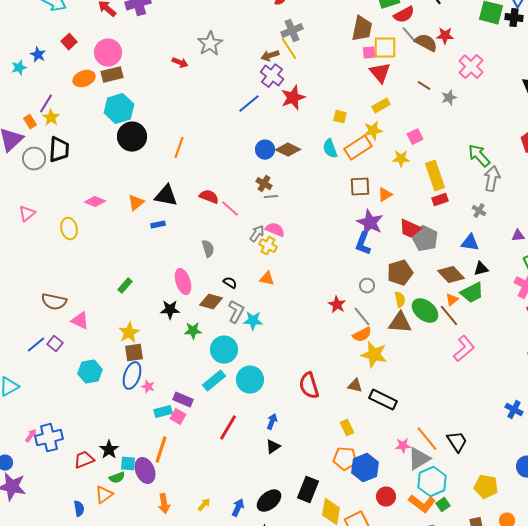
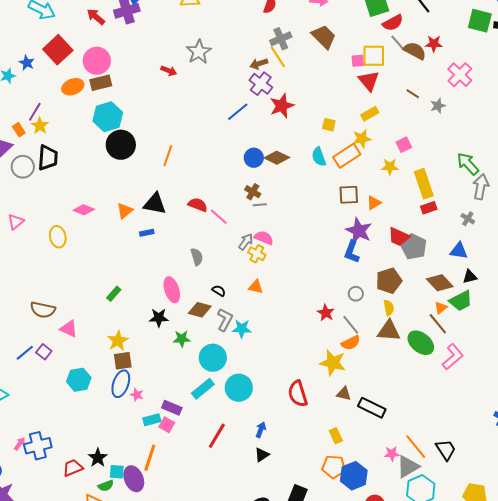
brown trapezoid: (362, 29) -> (324, 37), moved, turned -56
red square: (69, 42) -> (58, 50), size x1.8
green ellipse: (425, 311) -> (421, 343), moved
yellow star: (374, 355) -> (333, 363), moved

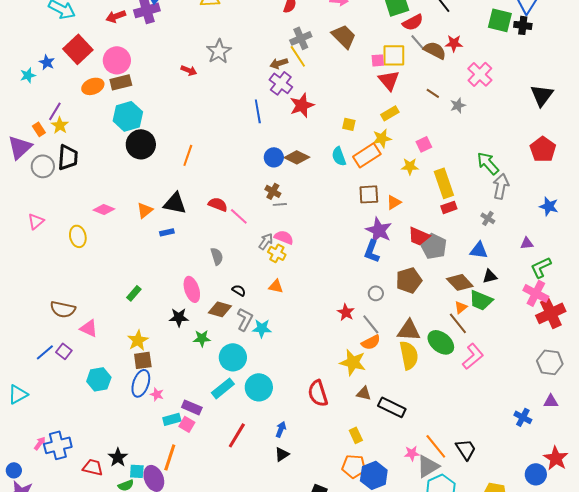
red arrow: (96, 17) -> (116, 16), turned -60
blue line: (238, 112) -> (258, 111), turned -60
green trapezoid: (461, 301) -> (481, 300), turned 50
yellow semicircle: (389, 308) -> (409, 355), moved, size x1.8
red trapezoid: (73, 468) -> (93, 467), turned 35

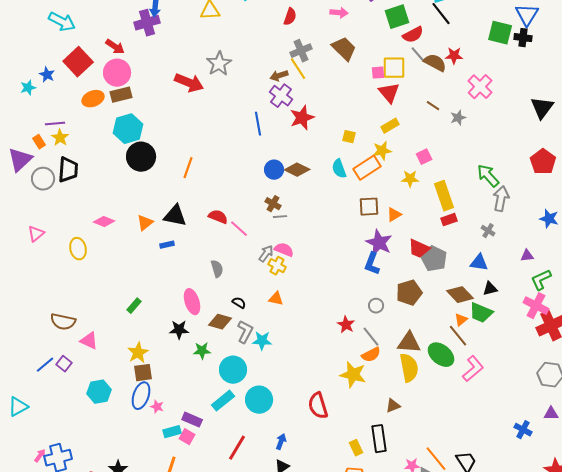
red arrow: (116, 16) -> (115, 47), moved, turned -126
red arrow: (189, 70) -> (189, 83), size x1.8
purple line: (55, 111) -> (55, 124), turned 54
brown triangle: (364, 393) -> (393, 406), moved, turned -35
black rectangle: (392, 407) -> (379, 439), moved, turned 56

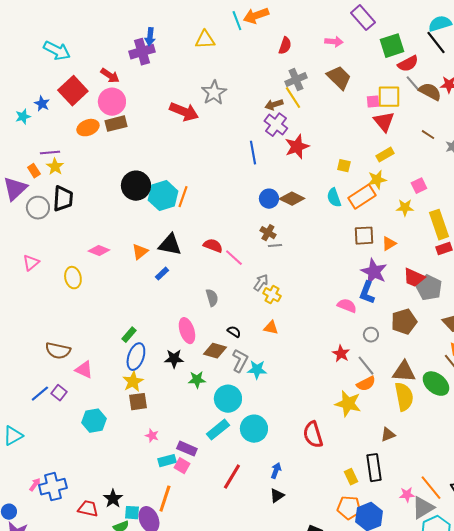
cyan hexagon: (128, 129) -> (163, 196), moved
blue rectangle: (167, 245) -> (162, 274), turned -32
pink semicircle: (284, 250) -> (347, 306), moved
blue ellipse: (141, 396) -> (136, 357), moved

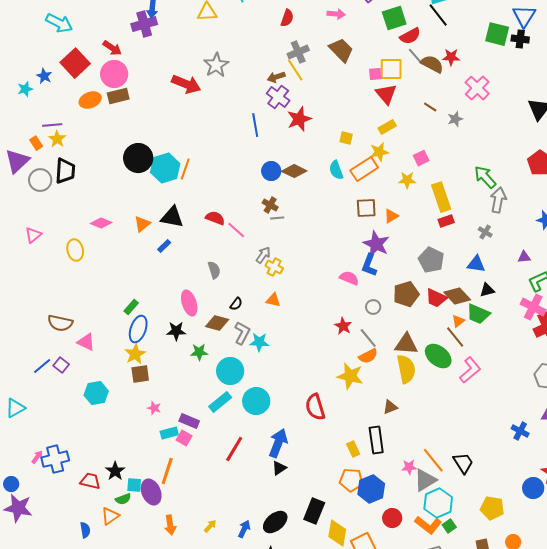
red trapezoid: (414, 278) -> (436, 298), moved
black semicircle: (234, 332) -> (236, 304), turned 96
blue arrow: (276, 471) -> (278, 443), size x1.8

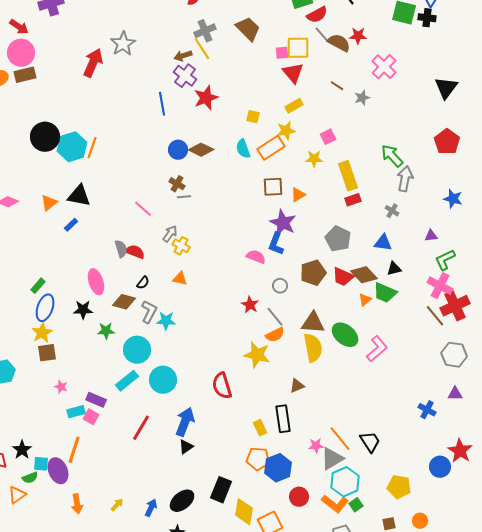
red arrow: (186, 84) -> (93, 63), turned -88
red semicircle: (215, 218) -> (135, 252), moved
brown line: (455, 337) -> (435, 316), moved

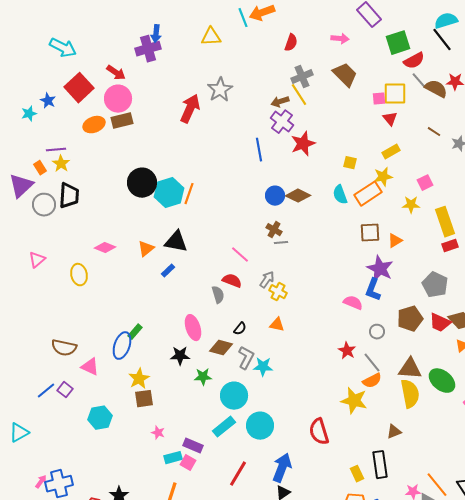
red triangle: (293, 73) -> (390, 119), size x0.7
red semicircle: (135, 252) -> (232, 281), moved
blue ellipse: (45, 308) -> (122, 346), moved

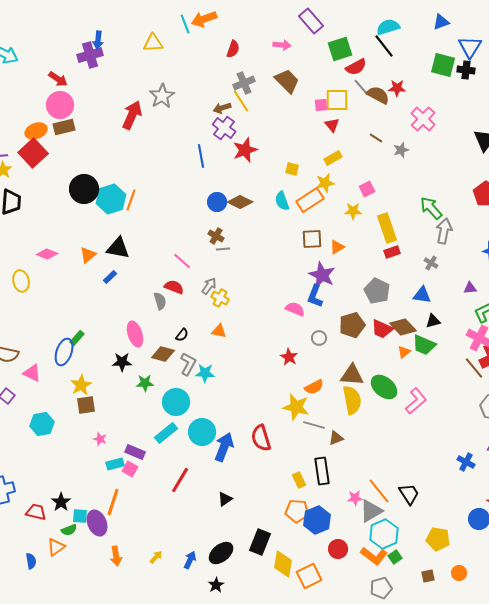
red square: (79, 88) -> (33, 153), moved
gray line: (372, 363) -> (314, 425), moved, turned -35
blue arrow: (282, 468) -> (224, 447), moved

